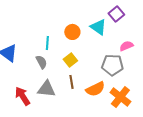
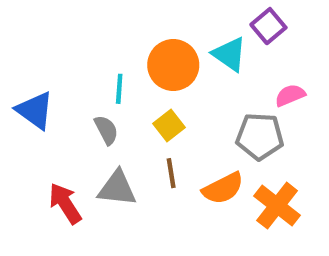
orange circle: (72, 32) -> (173, 65), size x1.5

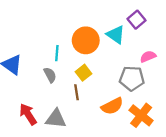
brown line: (171, 173) -> (76, 92), moved
gray triangle: (117, 188) -> (56, 119), moved

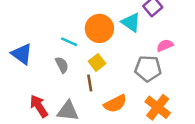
cyan line: (57, 53) -> (69, 42), turned -70
orange semicircle: (112, 106) -> (115, 104), moved

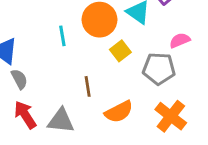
cyan line: (69, 42) -> (62, 36), turned 56
yellow square: (97, 62) -> (120, 51), moved
gray semicircle: (62, 65) -> (19, 79), moved

